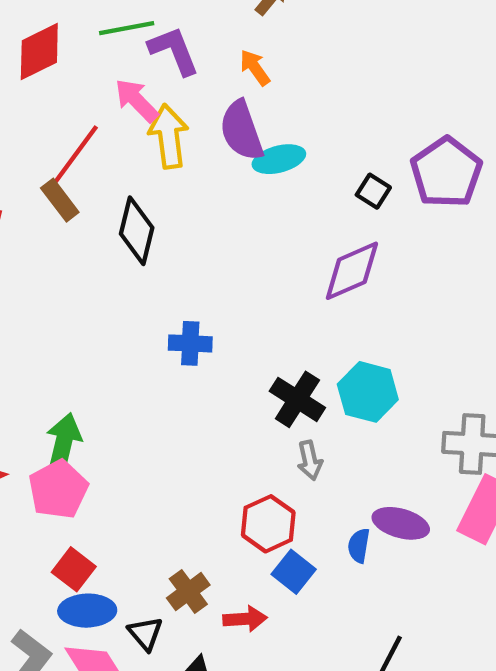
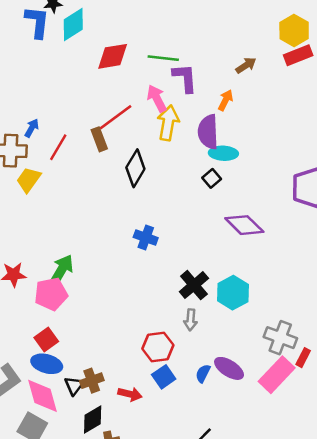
orange arrow: (255, 68) -> (226, 100), turned 45
black square: (373, 191) -> (212, 178), moved
purple diamond: (352, 271) -> (244, 225), turned 51
brown cross: (188, 591) -> (92, 381), moved

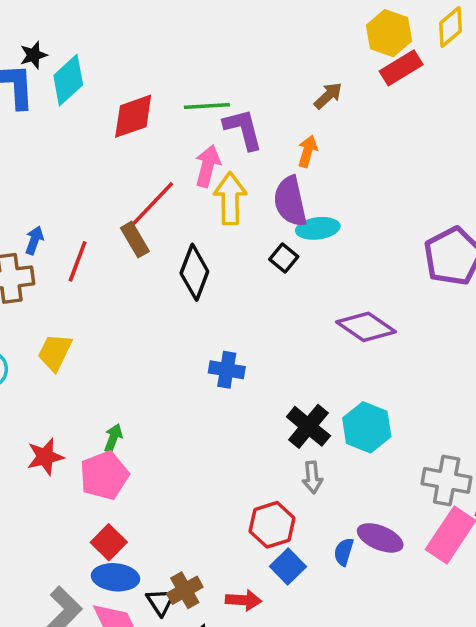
pink arrow: (157, 98) -> (208, 166), turned 52
black square: (212, 178) -> (284, 258), moved
yellow trapezoid: (29, 180) -> (55, 352), moved
green arrow: (61, 270) -> (113, 438), size x0.6

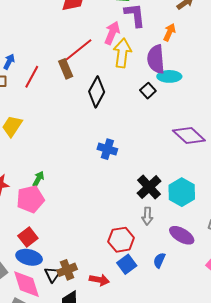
purple ellipse: (380, 538) -> (182, 235), moved

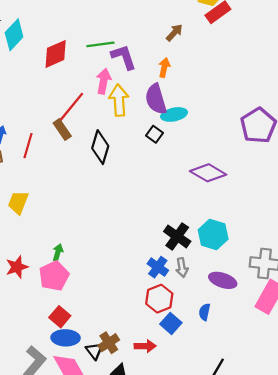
blue cross: (107, 149) -> (158, 267), moved, turned 30

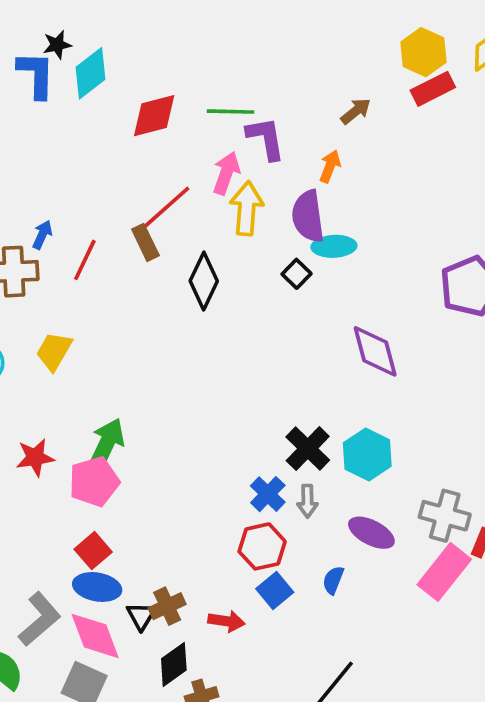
purple diamond: (208, 173) -> (375, 351), turned 36
green arrow: (58, 252) -> (106, 444), size x1.8

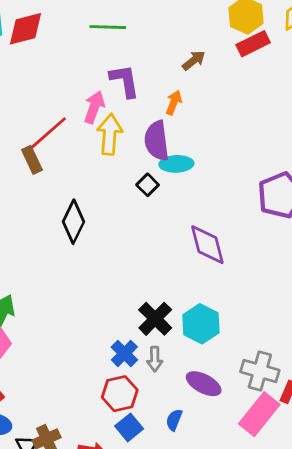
green line: (231, 112) -> (108, 27), moved
red diamond: (154, 116) -> (26, 29), moved
black diamond: (204, 281) -> (74, 222), moved

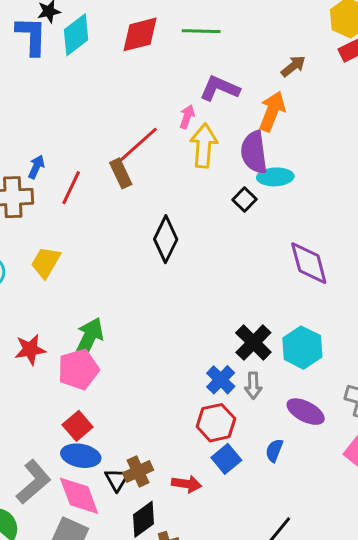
red diamond: (26, 29) -> (140, 34), moved
purple L-shape: (125, 81) -> (220, 88), turned -57
orange arrow: (174, 103) -> (272, 111), size x1.5
pink arrow: (94, 107) -> (187, 117), size x0.7

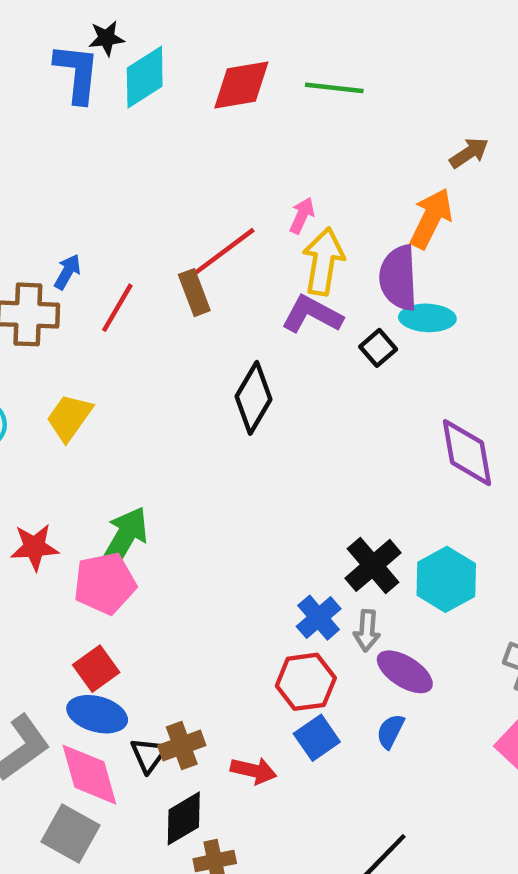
purple L-shape: (220, 88) -> (312, 314), moved
purple ellipse: (306, 412) -> (405, 672), moved

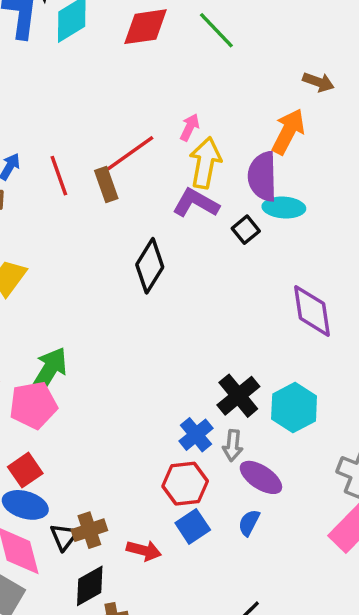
green line: (334, 88) -> (216, 30), turned 39
brown arrow: (469, 153) -> (318, 82), turned 52
red line: (117, 308) -> (59, 176), moved, turned -51

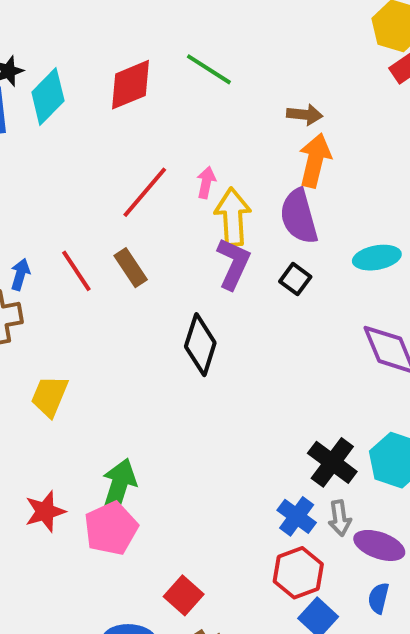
brown arrow: (318, 82) -> (305, 115), moved
red line: (130, 153) -> (145, 192), moved
purple L-shape: (196, 203) -> (233, 264), turned 99
cyan ellipse: (284, 208) -> (377, 258), moved
red square: (25, 470) -> (184, 595), moved

